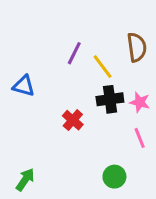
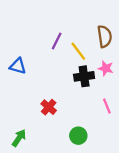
pink star: (140, 102) -> (106, 68), moved
red cross: (73, 120) -> (49, 107), moved
green circle: (114, 177) -> (78, 136), moved

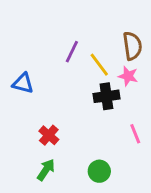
pink star: (106, 68) -> (128, 76), moved
red cross: (49, 107) -> (49, 135), moved
green arrow: (19, 138) -> (46, 170), moved

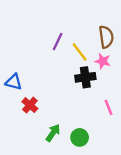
blue triangle: (23, 83) -> (14, 82), moved
red cross: (49, 135) -> (30, 105), moved
green arrow: (46, 170) -> (53, 133), moved

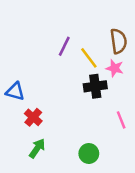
green arrow: (53, 133) -> (37, 148), moved

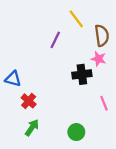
yellow line: (89, 58) -> (76, 19), moved

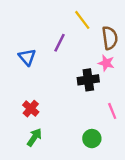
blue triangle: (13, 79) -> (27, 57), moved, turned 35
green circle: (76, 132) -> (92, 139), moved

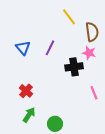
purple line: (60, 43) -> (50, 48), moved
green circle: (92, 139) -> (55, 124), moved

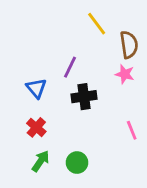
blue triangle: (23, 48) -> (36, 88), moved
black cross: (74, 67) -> (84, 97), moved
green circle: (55, 124) -> (77, 163), moved

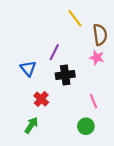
red cross: (36, 127) -> (41, 99), moved
pink line: (132, 130) -> (94, 101), moved
green circle: (77, 163) -> (86, 126), moved

